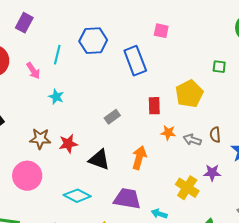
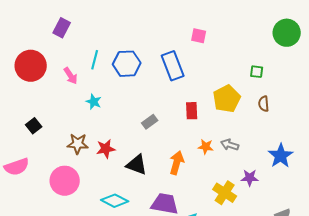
blue hexagon: (93, 41) -> (127, 64), moved
orange star: (168, 133) -> (206, 147), moved
brown semicircle: (215, 135) -> (264, 104), moved

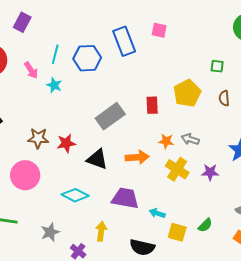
blue rectangle: (173, 66) -> (124, 41), moved
cyan star: (94, 102) -> (54, 85), moved
gray rectangle: (150, 122) -> (110, 116), size x1.8
orange arrow: (177, 163) -> (137, 157), turned 70
yellow cross: (225, 193) -> (177, 169), moved

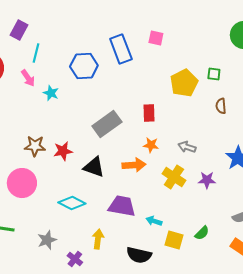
cyan line: (55, 54) -> (36, 53), moved
yellow pentagon: (187, 93) -> (184, 83), moved
orange star: (166, 141) -> (151, 145), moved

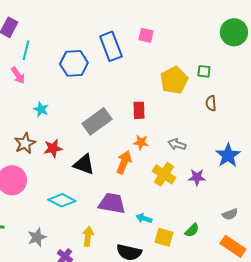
cyan star: (51, 93) -> (41, 109), moved
brown star: (35, 146) -> (25, 143), turned -30
orange arrow: (134, 165) -> (124, 162), turned -65

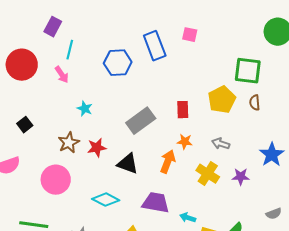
green square: (204, 71) -> (248, 71), size x2.0
yellow pentagon: (174, 80) -> (222, 100), moved

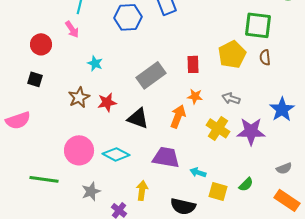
red circle: (22, 65) -> (41, 44), moved, size x0.7
black square: (25, 125) -> (35, 79), turned -35
purple star: (241, 177) -> (251, 131), size x1.6
pink circle: (56, 180) -> (79, 150), moved

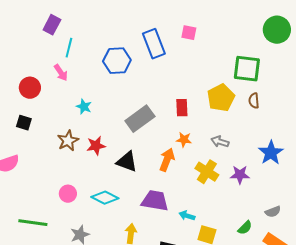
purple star: (251, 131) -> (240, 175), size x0.7
pink circle: (79, 150) -> (68, 194), size x0.6
green semicircle: (246, 184) -> (245, 228), moved

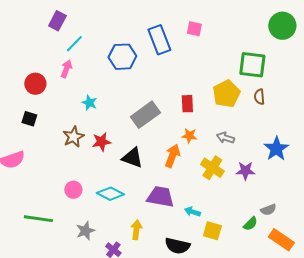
cyan line: (69, 48) -> (74, 44), turned 30
pink arrow: (61, 73) -> (66, 69), turned -126
gray semicircle: (273, 212) -> (268, 210), moved

